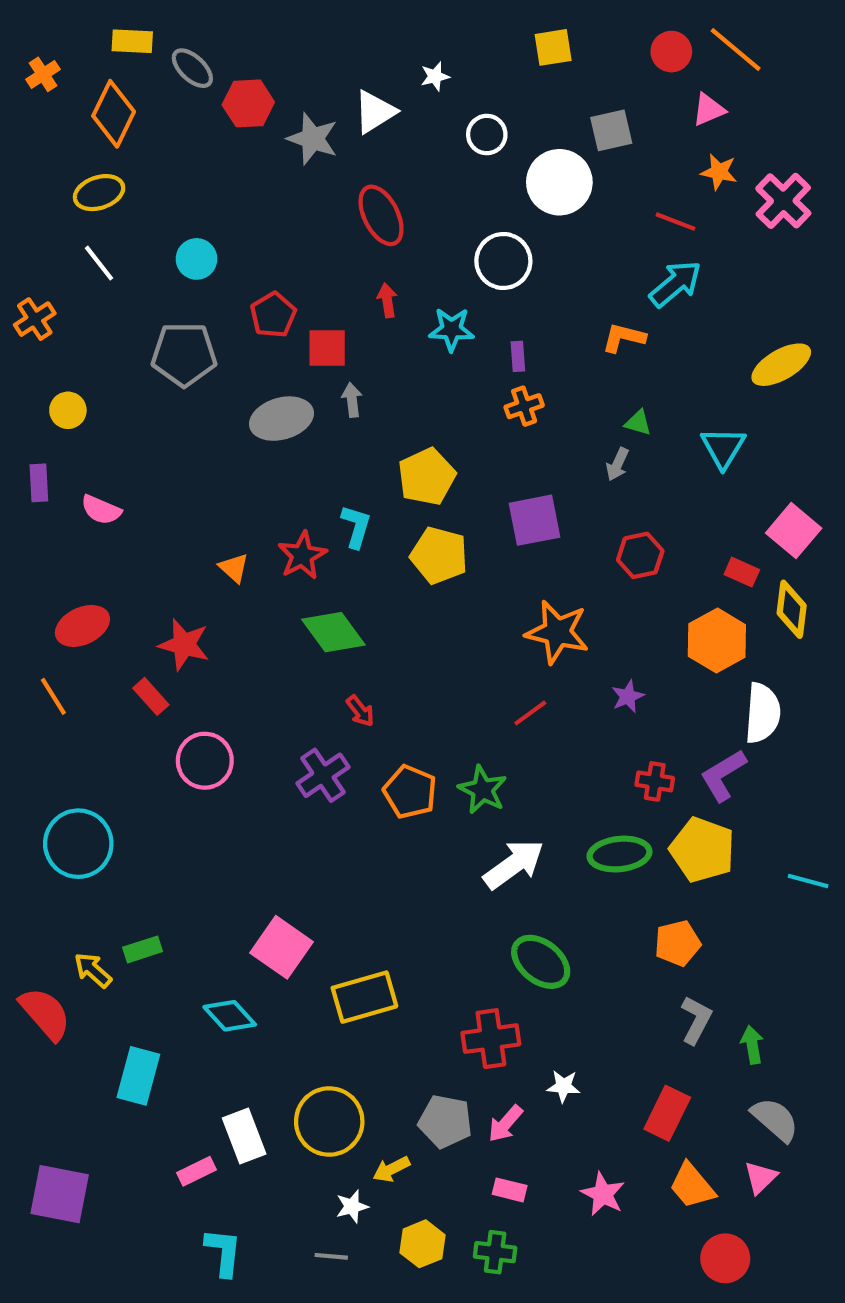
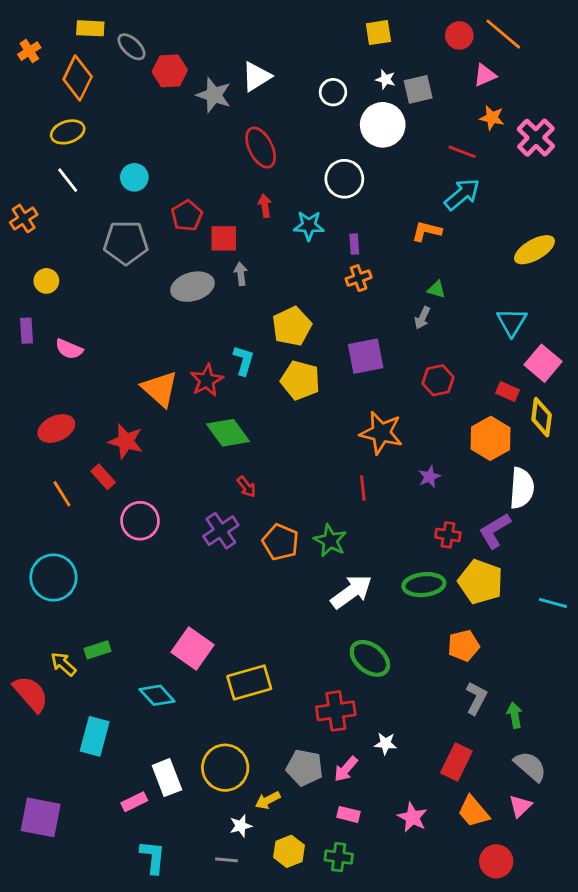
white star: (435, 76) -> (385, 79), moved, turned 30
cyan triangle: (723, 448) -> (512, 322), moved
orange triangle: (234, 568) -> (160, 389), size x1.8
orange line: (53, 696) -> (62, 494), moved
red line: (530, 713) -> (363, 488), turned -60

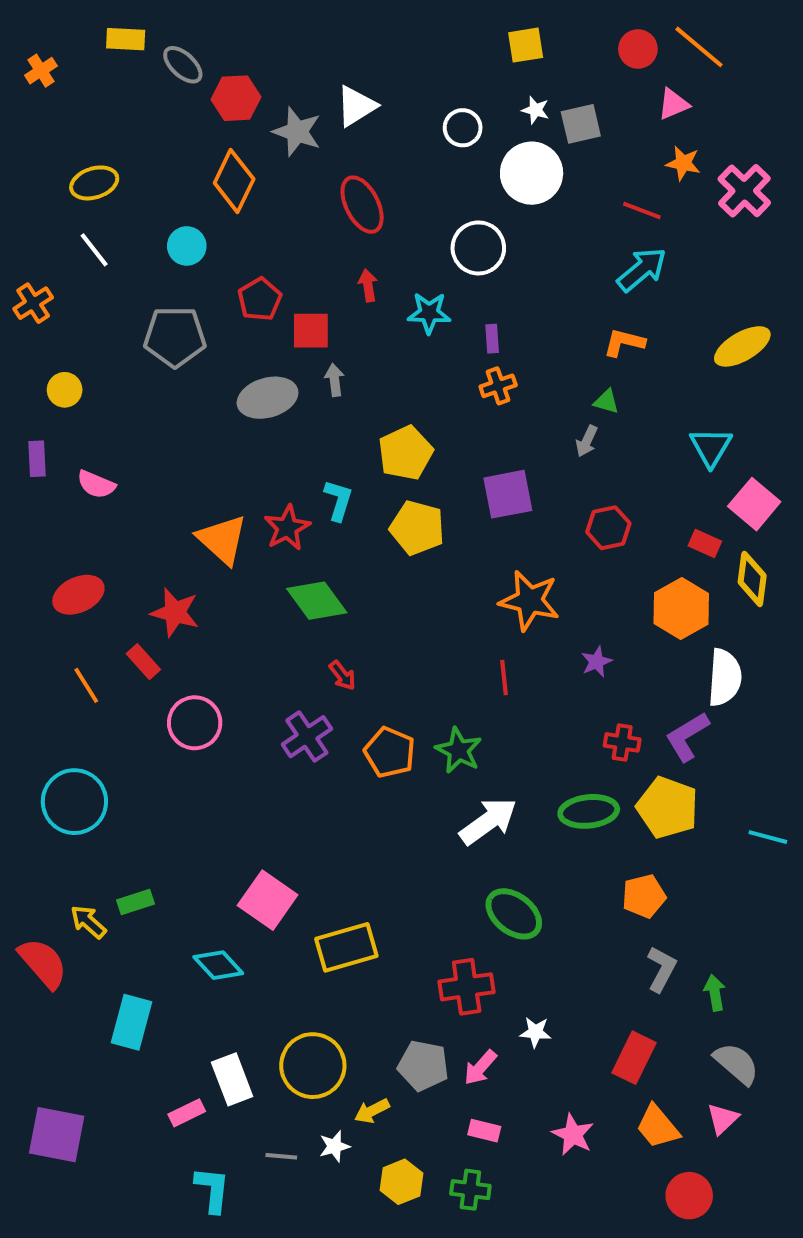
orange diamond: (78, 78) -> (234, 181), moved
orange L-shape: (427, 231) -> (624, 343), moved
gray line: (227, 860) -> (281, 1156), moved

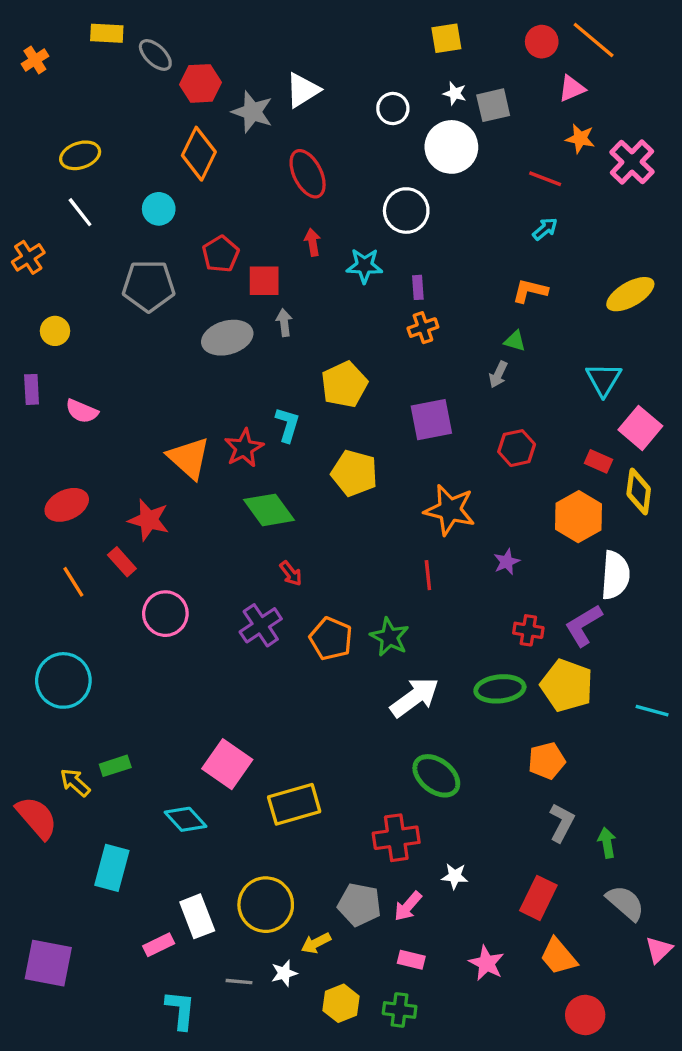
cyan arrow: (642, 270) -> (545, 229), size x0.6
yellow pentagon: (417, 528) -> (354, 473), moved
pink triangle: (723, 1119) -> (659, 950), moved

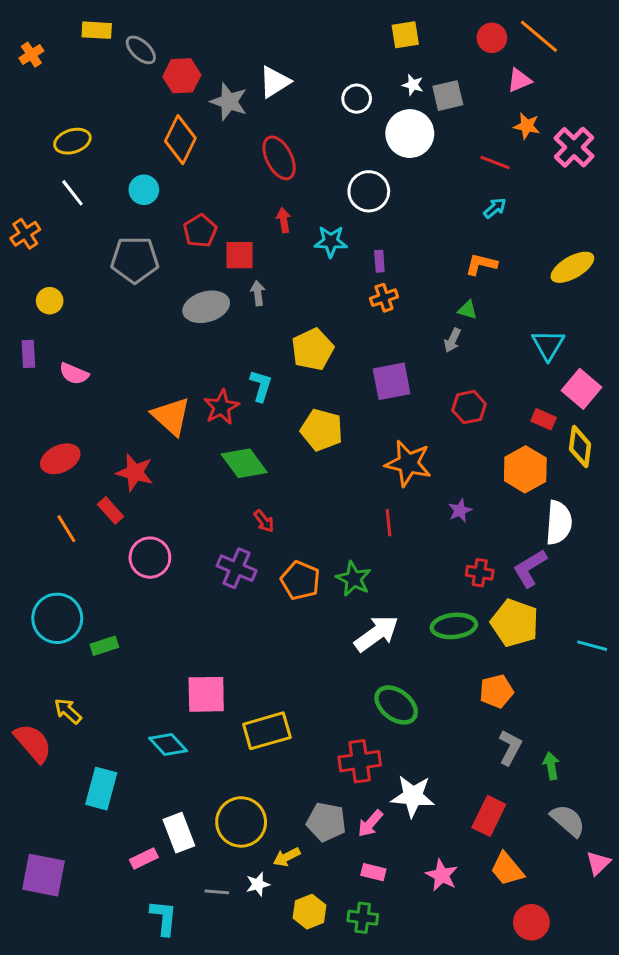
purple cross: (261, 625) -> (237, 568), turned -33
pink square: (227, 764) -> (206, 694), turned -36
green rectangle: (115, 766) -> (104, 646), moved
white star: (455, 876) -> (413, 796), size x1.8

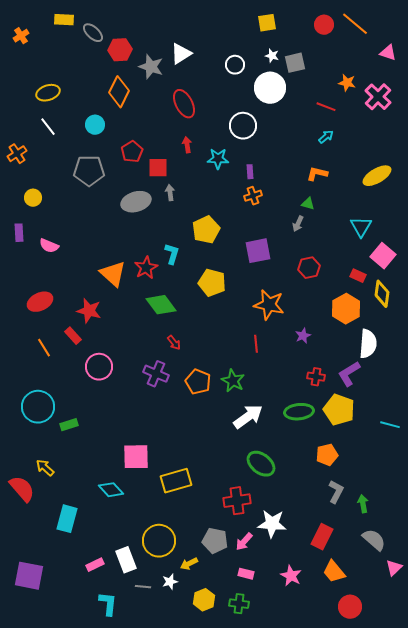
pink triangle: (519, 80) -> (388, 53), moved, turned 42
white rectangle: (179, 833) -> (126, 560), moved

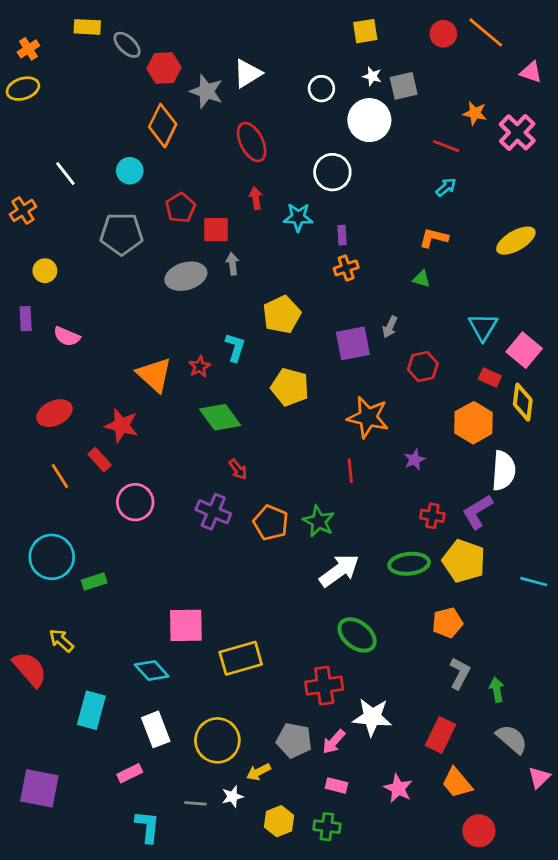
yellow ellipse: (48, 93) -> (23, 89), moved
gray arrow: (298, 224) -> (390, 327), moved
cyan triangle: (361, 227) -> (483, 327), moved
red star: (146, 268) -> (200, 367), size x0.7
white rectangle: (126, 560) -> (156, 729), moved

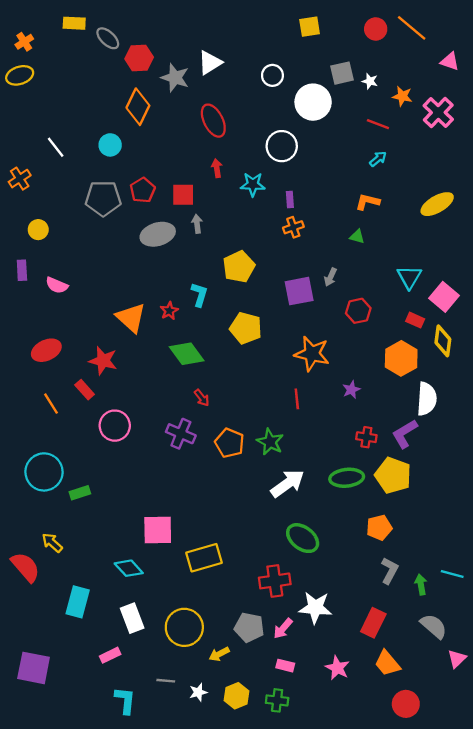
white star: (372, 76) -> (370, 81), moved
red pentagon: (180, 208) -> (143, 190), moved
cyan line: (534, 582) -> (452, 574), moved
white star: (232, 797) -> (198, 692), moved

